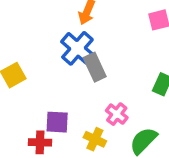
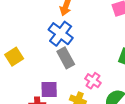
gray rectangle: (95, 67) -> (66, 58), moved

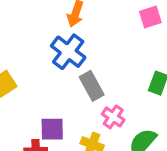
gray rectangle: (66, 58) -> (92, 86), moved

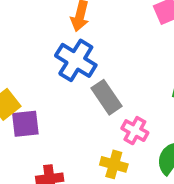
purple square: (52, 129) -> (25, 124), moved

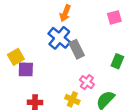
gray rectangle: (107, 97) -> (77, 49), moved

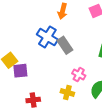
orange arrow: (65, 13) -> (62, 11), moved

